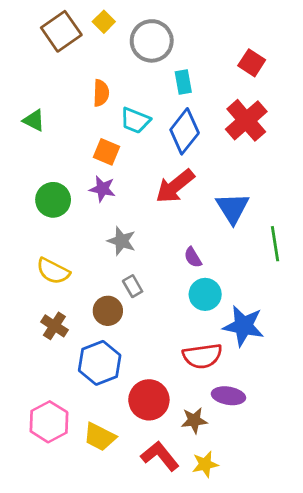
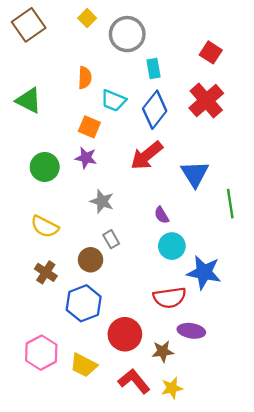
brown square: (61, 31) -> (29, 25), moved
green triangle: (34, 120) -> (29, 101), size x1.4

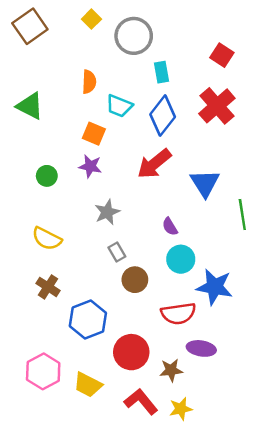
green circle: (45, 167) -> (47, 176), size x0.7
gray star: (102, 201) -> (107, 212), turned 30
brown circle: (91, 260) -> (135, 280), moved

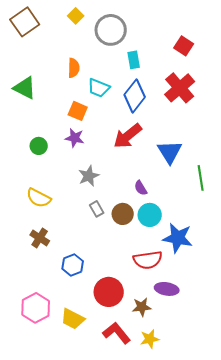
brown circle: (135, 280) -> (123, 214), moved
blue hexagon: (88, 320) -> (73, 265), size x0.7

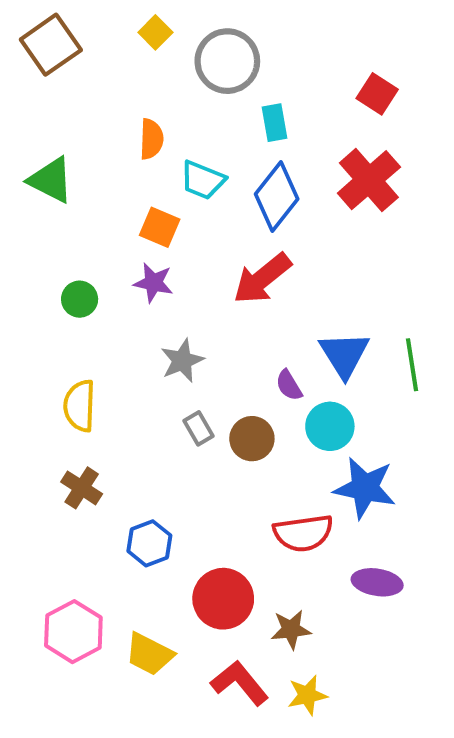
blue triangle: (170, 152) -> (344, 355), moved
yellow semicircle: (39, 198) -> (80, 406), turned 65
cyan circle: (150, 215) -> (330, 426), moved
purple ellipse: (167, 289) -> (377, 582), moved

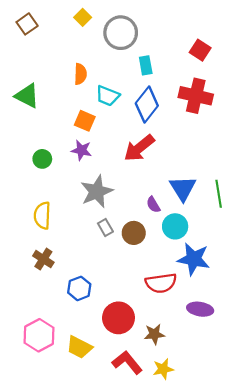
brown square: (51, 45) -> (27, 24), size x0.7
red cross: (369, 180) -> (196, 96), turned -36
gray star: (182, 361) -> (97, 192), size x1.4

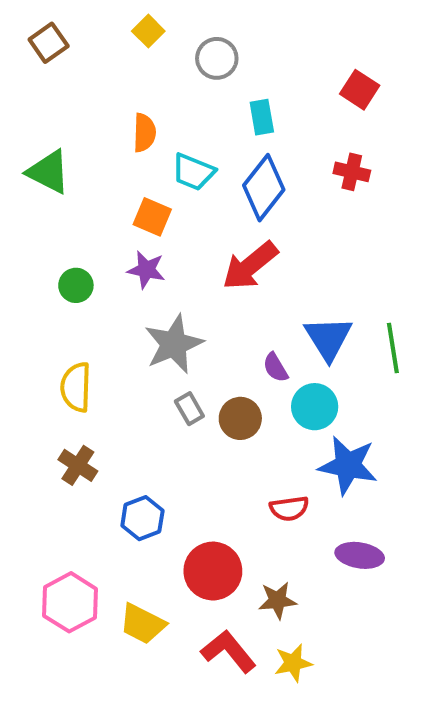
gray circle: (121, 33) -> (217, 58), size x0.7
red cross: (196, 96) -> (352, 172), size x0.6
red semicircle: (161, 283) -> (289, 508), size x0.7

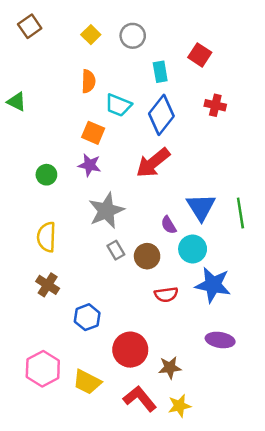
yellow square: (148, 31) -> (91, 35), moved
red square: (360, 90) -> (200, 55), moved
green triangle: (49, 172) -> (17, 102), moved, size x0.7
red semicircle: (289, 508) -> (166, 294), moved

